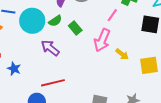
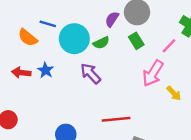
green rectangle: (75, 28) -> (136, 41), moved
blue star: (14, 69) -> (46, 70), moved
red line: (53, 83) -> (116, 119), moved

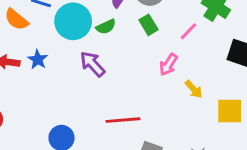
pink arrow: (153, 73) -> (168, 65), size x0.7

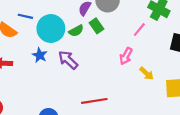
green rectangle: (149, 25) -> (96, 26), moved
blue star: (38, 59) -> (40, 55), moved

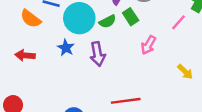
pink arrow: (126, 56) -> (148, 45), moved
purple arrow: (68, 60) -> (98, 54), turned -145

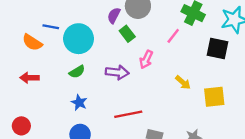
green semicircle: (108, 21) -> (77, 72), moved
blue star: (66, 48) -> (79, 103), moved
purple arrow: (98, 54) -> (117, 72), moved, turned -70

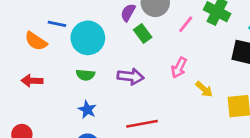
pink line: (173, 36) -> (186, 24), moved
pink arrow: (146, 59) -> (179, 68), moved
green semicircle: (77, 72) -> (85, 75), turned 35

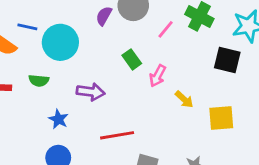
green rectangle: (143, 33) -> (132, 59), moved
green semicircle: (85, 75) -> (39, 81), moved
purple arrow: (131, 76) -> (91, 92), moved

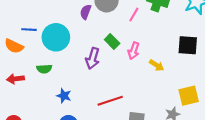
black square: (227, 60) -> (188, 45), moved
purple arrow: (91, 92) -> (93, 58), moved, turned 108
yellow square: (221, 118) -> (189, 96), moved

